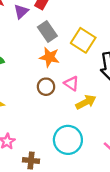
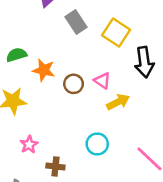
orange star: (49, 57) -> (44, 70), moved
cyan circle: (68, 140) -> (97, 144), size x0.7

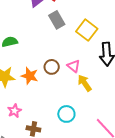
orange star: (44, 70) -> (30, 76), moved
yellow arrow: (118, 102) -> (85, 83), turned -102

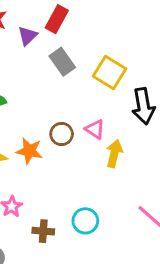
yellow arrow: (85, 83) -> (114, 154), turned 54
cyan circle: (66, 114) -> (85, 221), moved

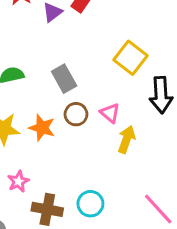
gray rectangle: (62, 62) -> (64, 79), moved
brown cross: (43, 231) -> (47, 209), size x1.4

